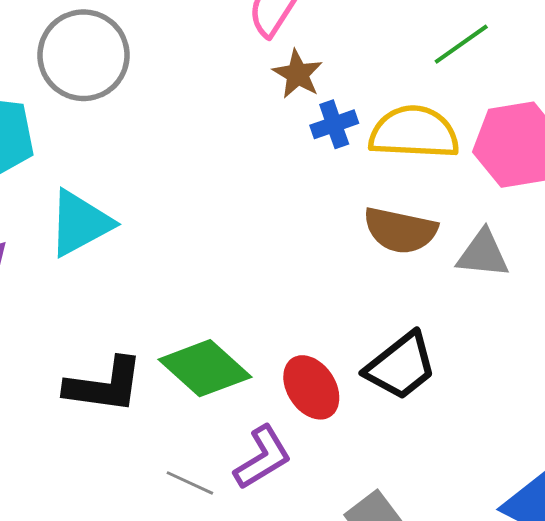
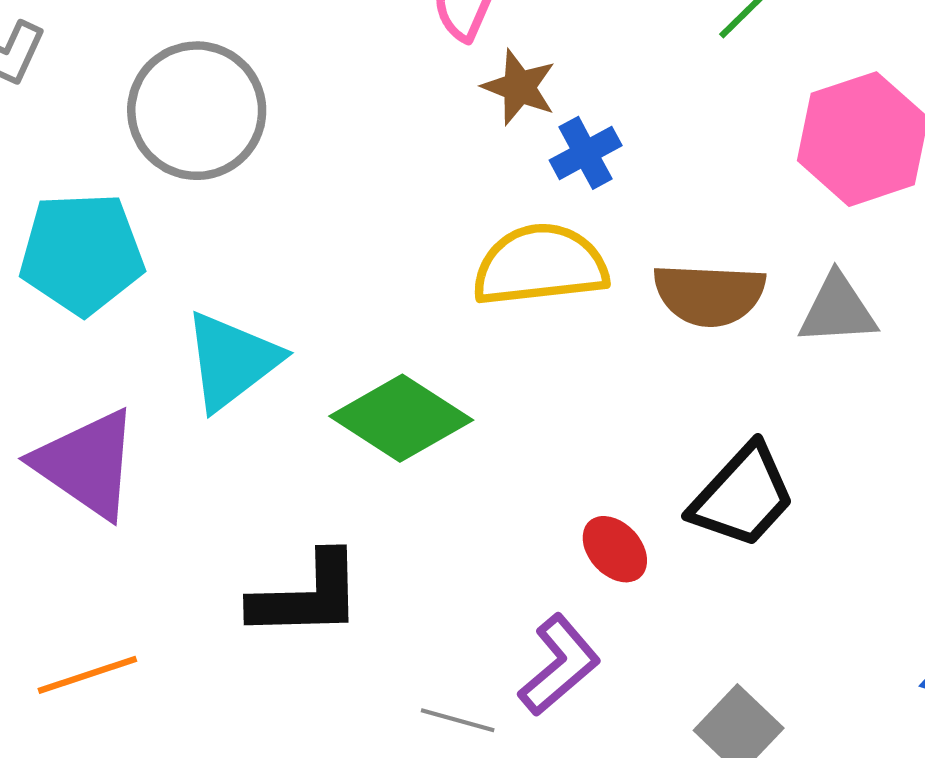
yellow semicircle: (414, 132) -> (540, 265), moved
green diamond: (205, 368) -> (401, 418), moved
red ellipse: (311, 387) -> (615, 549), size x0.7

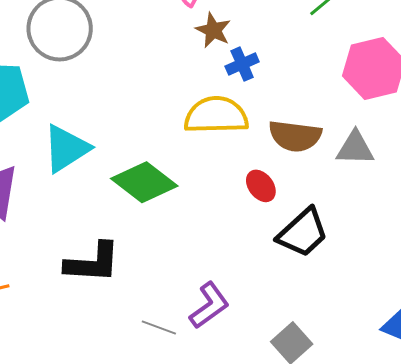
red ellipse: (615, 549) -> (261, 186), moved

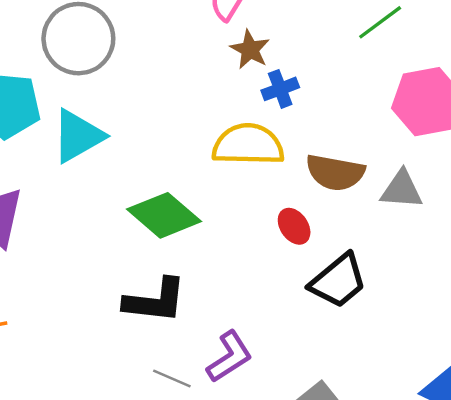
cyan triangle: (66, 148) -> (78, 136), moved
black L-shape: (93, 263) -> (155, 301), moved

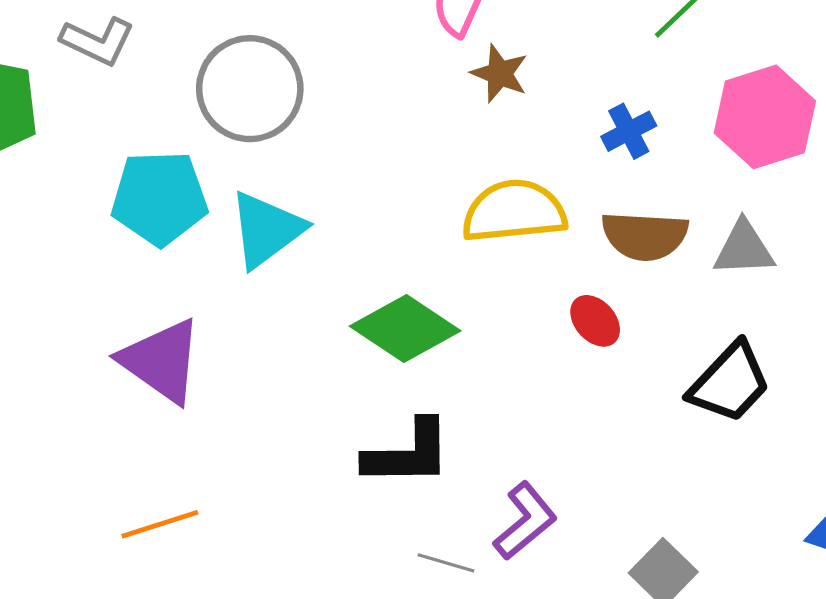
blue cross: (280, 89) -> (629, 131), moved
black trapezoid: (338, 281) -> (730, 383), moved

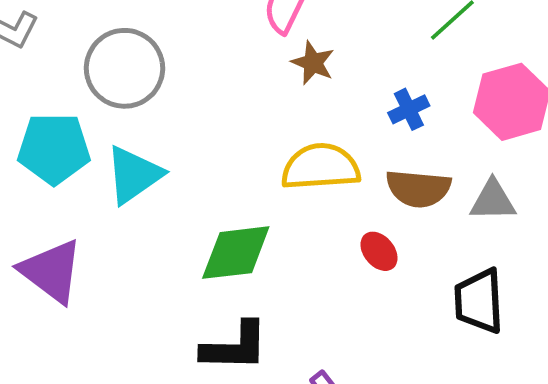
green diamond: (405, 329) -> (236, 253), turned -42
black trapezoid: (730, 383) -> (479, 301), turned 132

